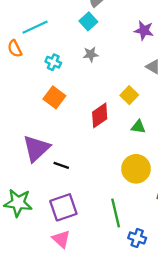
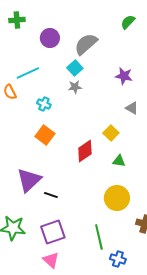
gray star: (91, 54) -> (75, 87), moved

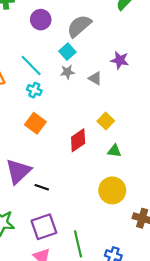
cyan line: (28, 73) -> (31, 66), moved, turned 70
gray triangle: (132, 108) -> (95, 78), moved
green line: (99, 237) -> (78, 244), moved

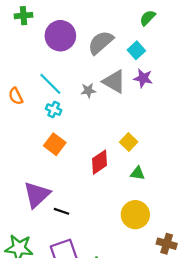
purple circle: (41, 20) -> (60, 36), size x1.4
cyan square: (67, 52) -> (136, 50), moved
gray triangle: (95, 78) -> (114, 82), moved, size x1.6

